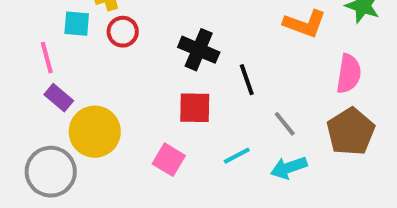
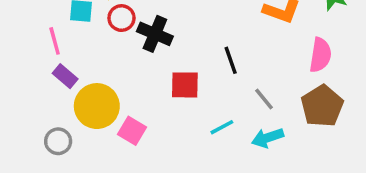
black cross: (199, 50) -> (155, 34), moved
pink square: (169, 160) -> (132, 131), moved
gray circle: (51, 172) -> (58, 141), size x0.6

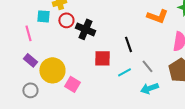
purple rectangle: (65, 76) -> (30, 60), moved
cyan line: (222, 127) -> (124, 72), moved

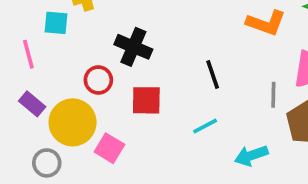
red circle: (66, 20) -> (98, 80), moved
red square: (102, 58) -> (146, 100), moved
gray line: (147, 66) -> (273, 95), moved, turned 40
gray circle: (30, 90) -> (47, 163), moved

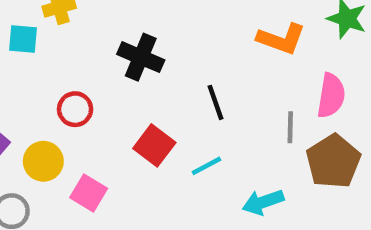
black cross: (133, 47) -> (141, 57), moved
red square: (146, 100) -> (154, 145), moved, turned 36
yellow circle: (73, 122) -> (43, 161), size x0.7

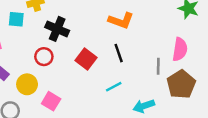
orange L-shape: (281, 39) -> (121, 20), moved
black cross: (141, 57) -> (57, 29), moved
red square: (154, 145) -> (86, 59), moved

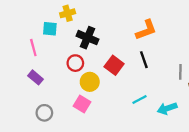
orange L-shape: (121, 20) -> (146, 30), turned -40
yellow circle: (27, 84) -> (90, 82), moved
cyan line: (114, 87) -> (139, 100), moved

